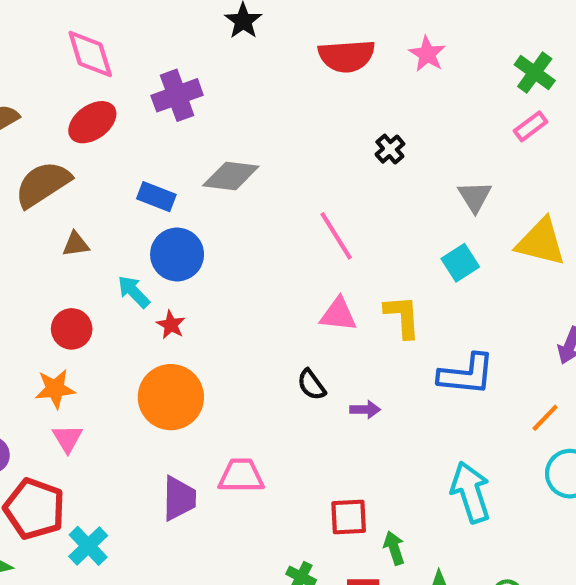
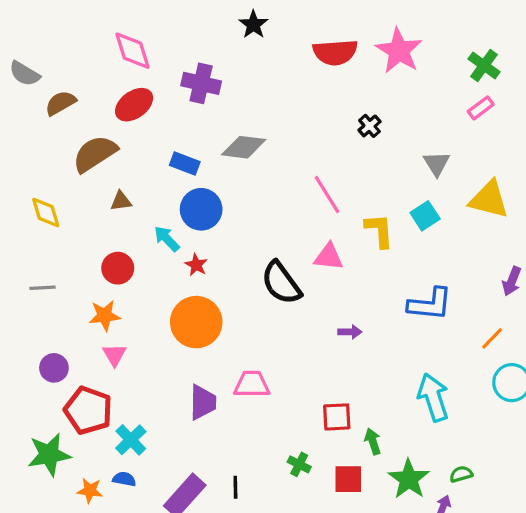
pink star: (427, 54) -> (399, 51), size x1.6
purple cross: (177, 95) -> (201, 83), turned 33
yellow L-shape: (402, 316) -> (379, 231), moved
black semicircle: (311, 385) -> (281, 283), moved, size x1.8

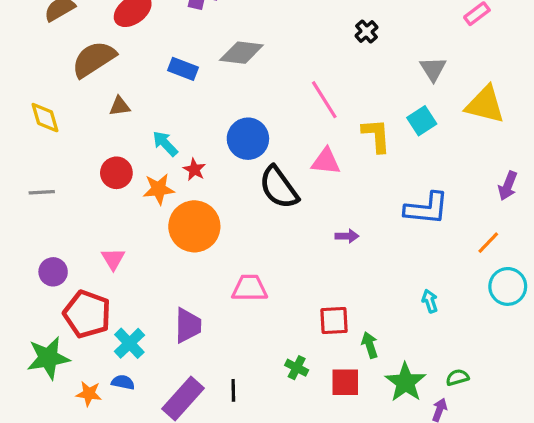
blue circle: (201, 209) -> (248, 139), moved
orange star: (105, 316) -> (159, 189), moved
cyan arrow: (433, 397) -> (430, 301), size x0.5
purple trapezoid: (203, 402) -> (188, 325), moved

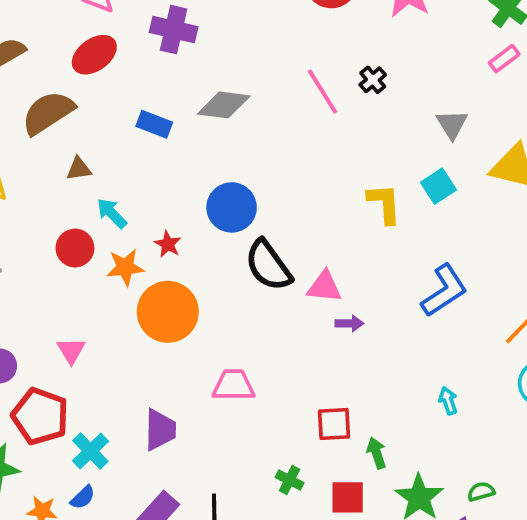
pink line: (324, 100) -> (322, 91), moved
cyan arrow: (165, 144) -> (112, 213), moved
pink triangle: (326, 161) -> (324, 287), moved
blue L-shape: (427, 209) -> (444, 291), turned -39
blue semicircle: (123, 382) -> (83, 497), turned 125

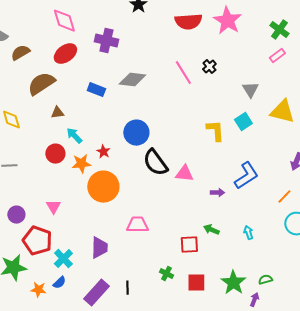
purple arrow: (350, 323) -> (217, 193), moved
green arrow: (377, 453) -> (211, 230), moved, turned -49

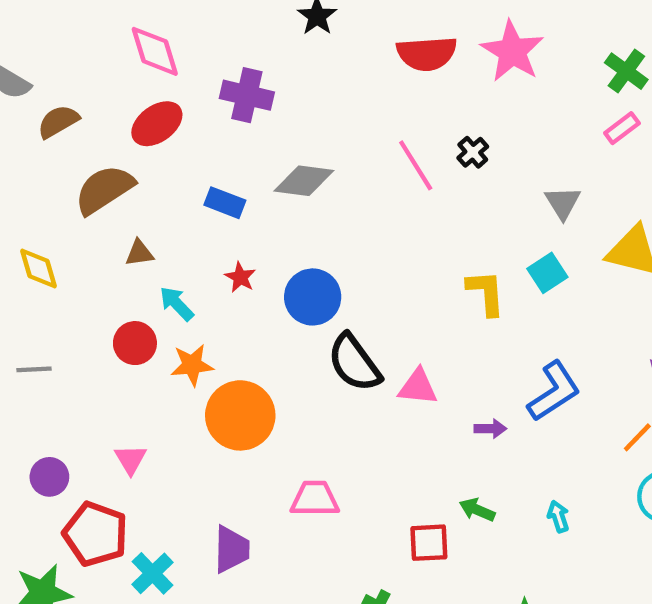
red star: (103, 152) -> (240, 277), moved

